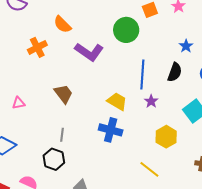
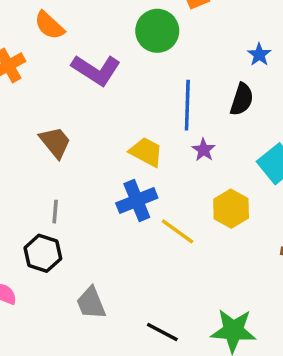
blue cross: (111, 130) -> (137, 201), turned -35
yellow line: (149, 169) -> (178, 231), moved

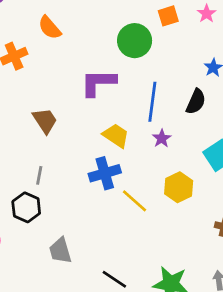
purple L-shape: (96, 70) -> (98, 83), moved, turned 141

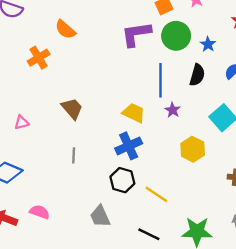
green circle: (135, 41) -> (176, 36), moved
purple L-shape: (98, 83) -> (136, 34), moved
yellow line: (134, 201) -> (156, 194), moved
black hexagon: (26, 207) -> (122, 180), moved

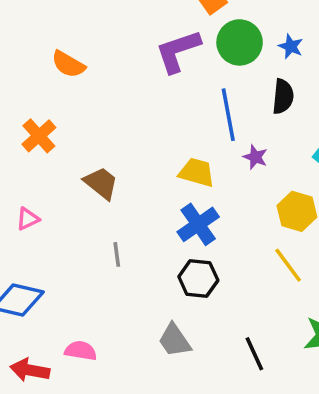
orange cross: (39, 58) -> (39, 136), moved
yellow line: (156, 194) -> (288, 265), moved, turned 30
black line: (149, 234) -> (254, 354), turned 50

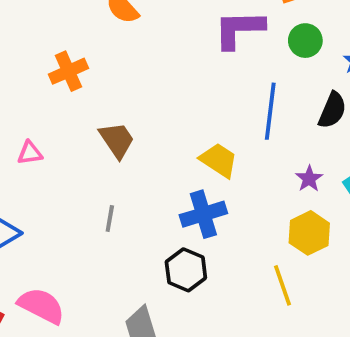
green circle: (240, 42) -> (305, 41), size x0.7
purple star: (255, 157) -> (309, 179), moved
pink semicircle: (81, 351) -> (41, 306), size x1.4

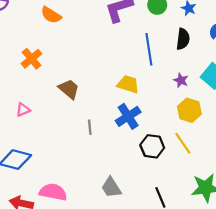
gray line: (110, 218) -> (90, 127), moved
black hexagon: (186, 270) -> (152, 146), moved

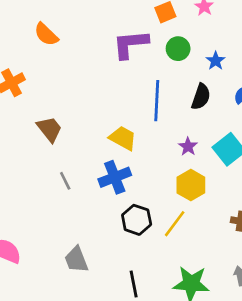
gray line: (90, 127) -> (65, 181), turned -32
yellow line: (183, 143) -> (175, 224), turned 60

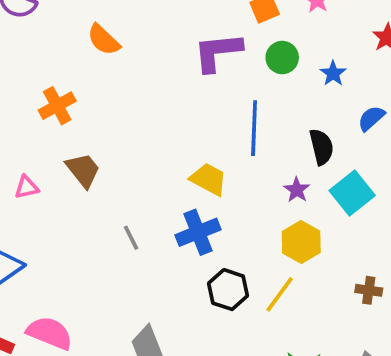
black semicircle: (201, 97) -> (321, 147), moved, turned -32
brown trapezoid: (49, 129) -> (83, 170), moved

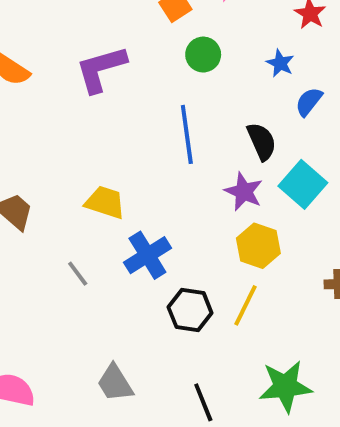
purple L-shape: (218, 52) -> (101, 69), moved
blue star: (333, 73) -> (280, 63), moved
yellow trapezoid: (208, 179) -> (105, 202), moved
purple star: (297, 190) -> (244, 192), size x1.4

